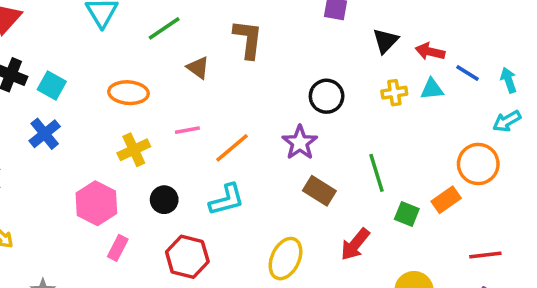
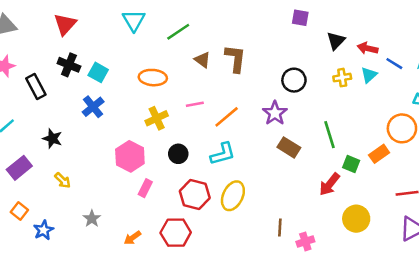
brown L-shape: (248, 39) -> (235, 58), moved
cyan triangle: (432, 89) -> (369, 75), turned -36
red arrow: (355, 244) -> (330, 184), moved
yellow ellipse: (286, 259) -> (233, 196), moved

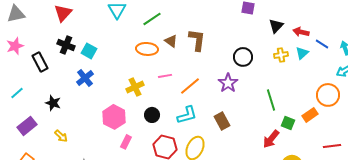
orange ellipse: (153, 78) -> (147, 49), moved
brown rectangle: (289, 147) -> (222, 121), moved, turned 30

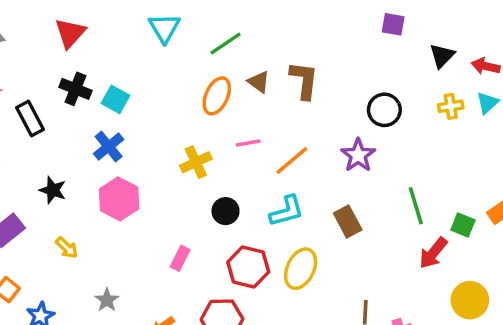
orange ellipse: (147, 49) -> (217, 96), turned -70
green line: (271, 100) -> (416, 206), moved
pink hexagon: (114, 117) -> (119, 199), moved

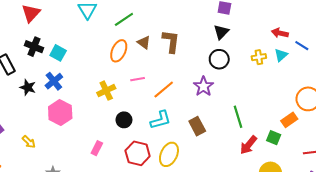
black triangle: (442, 56) -> (221, 32), moved
black star: (53, 190) -> (28, 87), moved
green square: (463, 225) -> (274, 138), moved

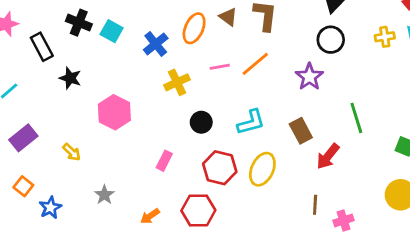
blue cross: (54, 81) -> (156, 44), moved
orange line: (164, 90) -> (255, 64), moved
red arrow: (248, 145) -> (328, 156), moved

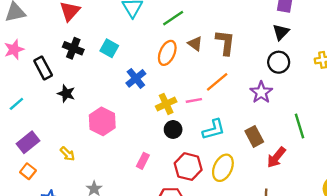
cyan square: (112, 31) -> (109, 48), moved
blue cross: (156, 44) -> (136, 78), moved
pink line: (220, 67) -> (194, 100), moved
yellow cross: (177, 82) -> (166, 104), moved
orange square: (23, 186) -> (28, 171), moved

